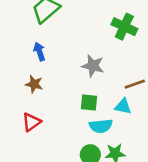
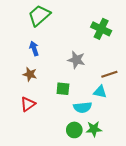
green square: (89, 102) -> (63, 89), moved

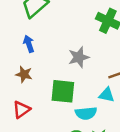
gray star: (76, 60) -> (79, 57), turned -30
green square: (63, 89) -> (63, 91), size x1.5

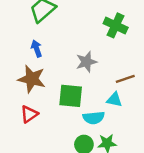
brown star: (24, 74) -> (32, 79), size x1.6

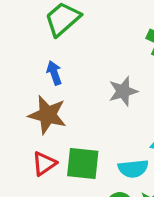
green square: (71, 96) -> (83, 164), moved

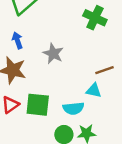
gray star: (123, 91) -> (53, 53), moved, turned -30

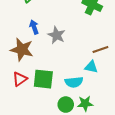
blue arrow: (17, 40) -> (34, 27), moved

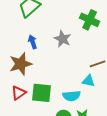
gray star: (57, 35) -> (63, 39), moved
brown star: (22, 49) -> (21, 64), turned -30

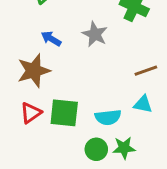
blue arrow: (33, 42) -> (51, 39), turned -40
cyan triangle: (89, 81) -> (143, 104), moved

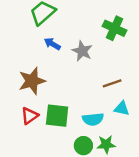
blue arrow: (51, 39) -> (52, 44), moved
brown line: (146, 71) -> (112, 83), moved

